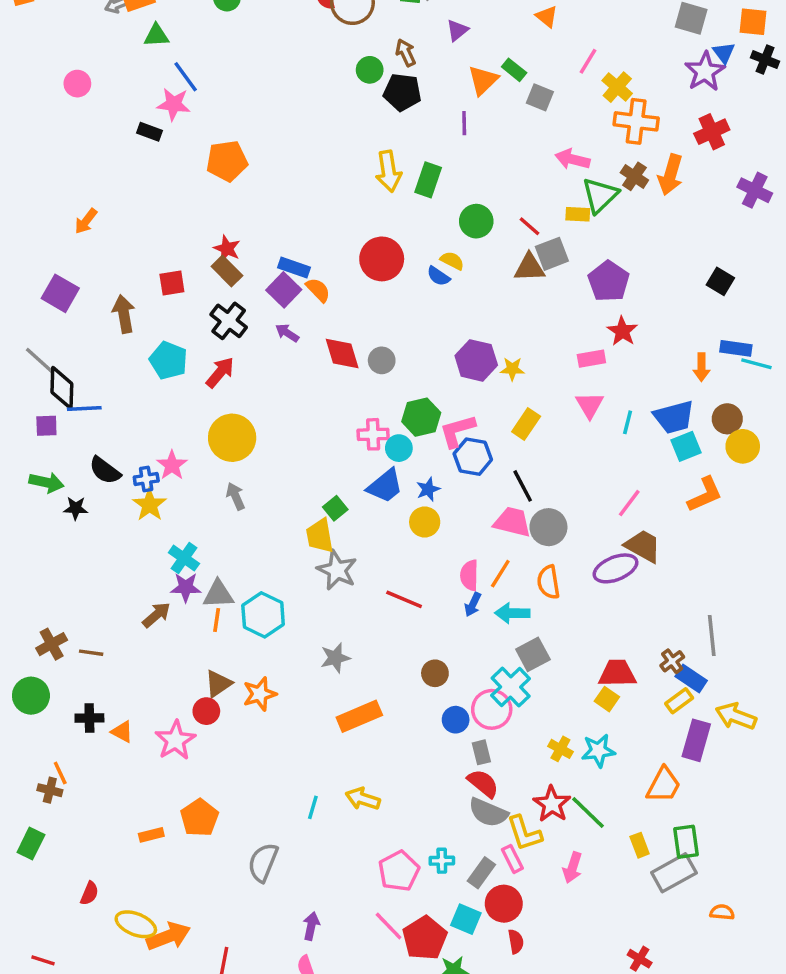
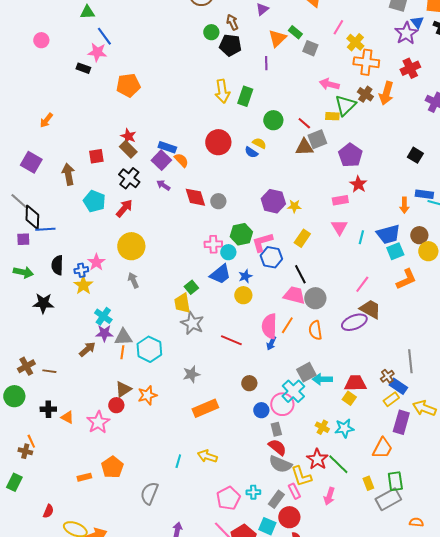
black semicircle: (105, 470) -> (57, 265), turned 54
black star: (76, 508) -> (43, 303), moved, size x1.5
pink semicircle: (469, 575) -> (269, 326), size x1.4
cyan arrow: (512, 613) -> (322, 379), moved

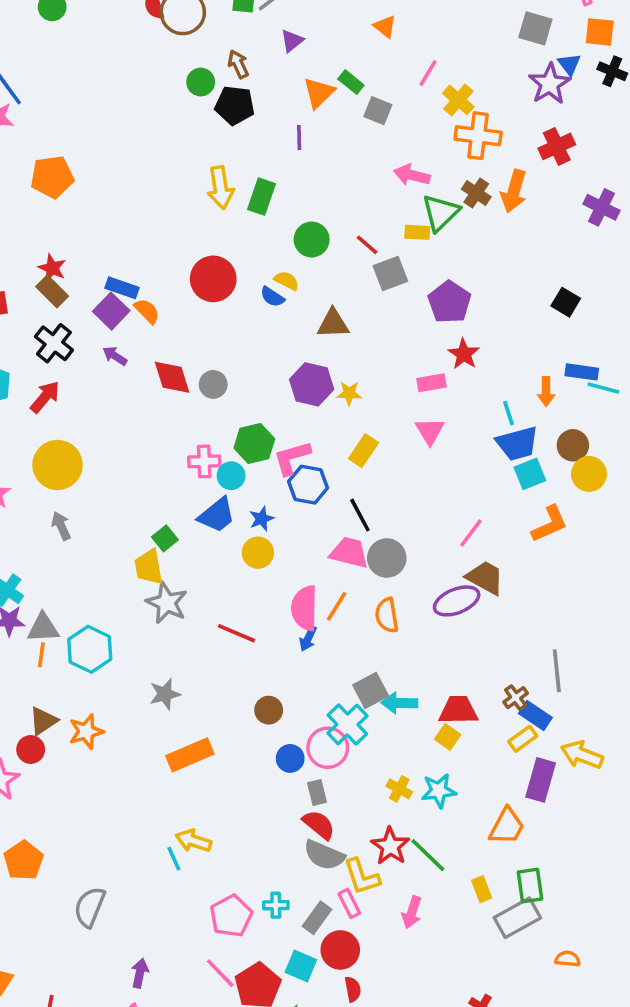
brown triangle: (304, 147) -> (333, 324), moved
cyan line: (361, 237) -> (508, 413), moved, turned -32
cyan line: (178, 461) -> (174, 859), moved, turned -40

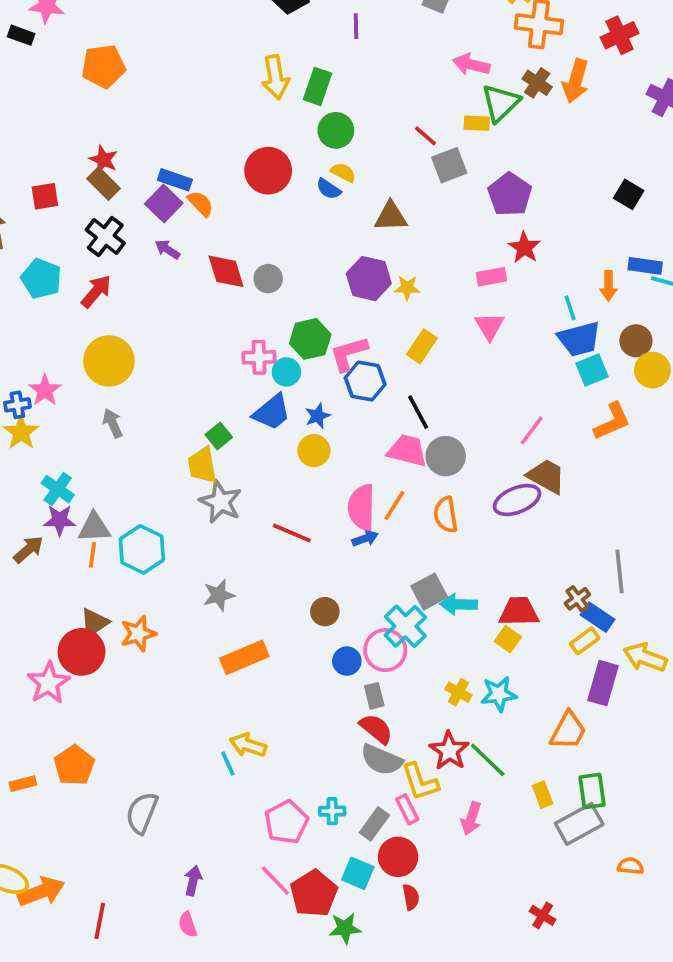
green circle: (312, 239) -> (336, 130), moved
blue arrow: (308, 639) -> (365, 538), turned -135
red circle: (31, 750) -> (81, 652), size x1.6

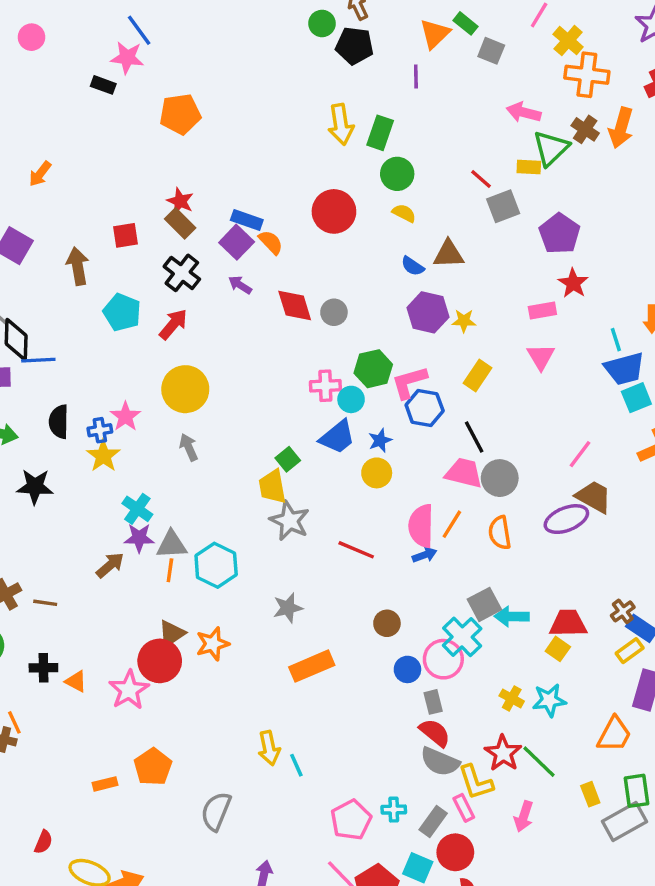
blue semicircle: (329, 189) -> (413, 266), moved
yellow arrow: (248, 745) -> (269, 748), moved, turned -120

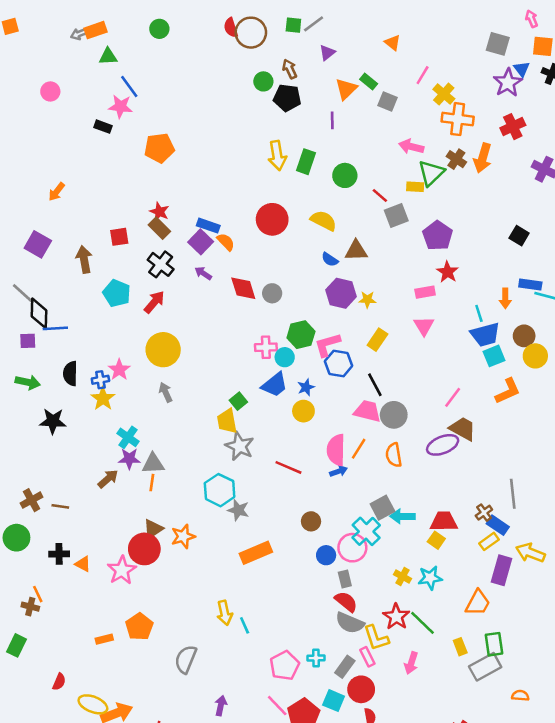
green circle: (397, 174) -> (345, 175), moved
yellow semicircle: (404, 213) -> (324, 221), size x1.5
cyan hexagon: (216, 565) -> (220, 490), moved
gray star: (288, 608) -> (238, 510), turned 30

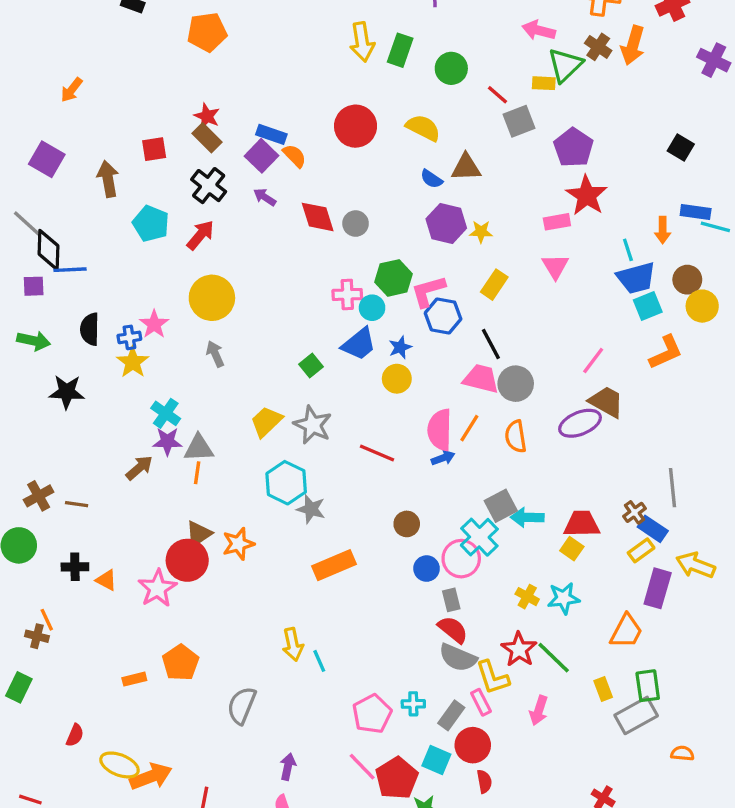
red star: (448, 272) -> (587, 195), size x1.4
yellow trapezoid: (227, 421) -> (266, 422), moved, turned 56

